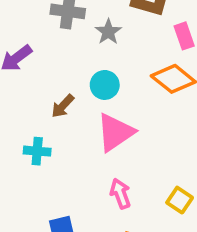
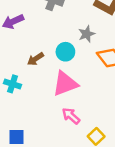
gray star: (108, 32) -> (87, 34), moved
pink arrow: (120, 194) -> (71, 116), moved, turned -42

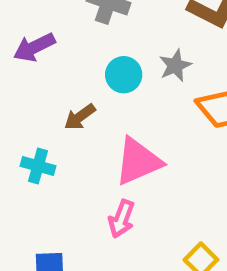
cyan circle: (65, 52) -> (124, 75), moved
pink arrow: (71, 116) -> (122, 219), moved, turned -108

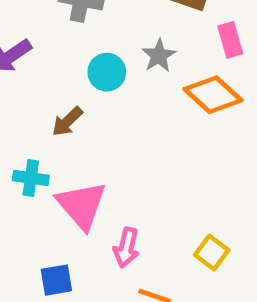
pink triangle: (138, 161) -> (82, 205), moved, turned -40
pink arrow: (122, 219) -> (126, 248), moved

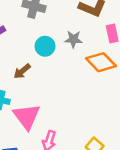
gray star: (159, 56) -> (73, 39), turned 30

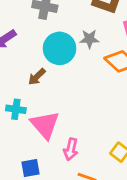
cyan circle: (45, 46) -> (60, 48), size x1.5

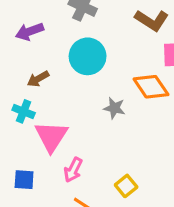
gray star: (89, 39) -> (114, 108), moved
brown arrow: (37, 77) -> (38, 79), moved

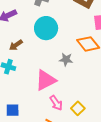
pink triangle: (51, 136) -> (46, 80), moved, turned 35
pink arrow: (73, 170) -> (56, 103), moved, turned -56

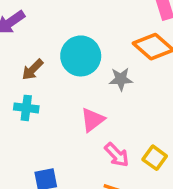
cyan circle: (46, 28) -> (81, 56), moved
pink triangle: (46, 80) -> (93, 120), size x0.7

